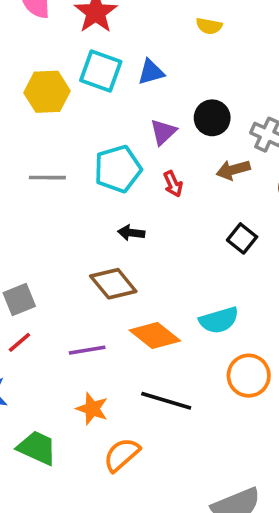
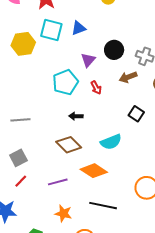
gray line: (47, 178) -> (20, 120), moved
cyan semicircle: (219, 320) -> (111, 142), moved

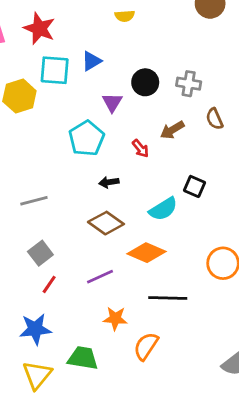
brown arrow: (128, 77) -> (172, 130), moved
red arrow: (96, 88) -> (141, 148), moved
black square: (136, 114) -> (195, 186), moved

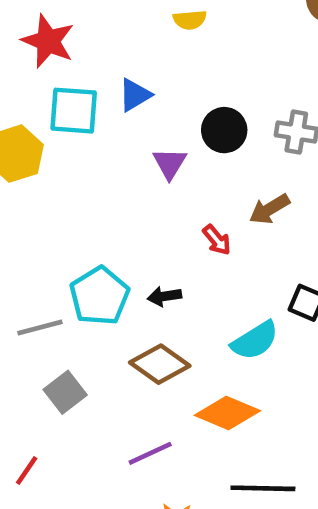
cyan pentagon: (86, 138) -> (99, 296), moved
gray square: (40, 253) -> (65, 392), moved
red line: (49, 284) -> (27, 471), moved

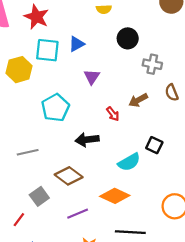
black circle: (224, 130) -> (128, 38), moved
cyan pentagon: (99, 296) -> (55, 108), moved
black arrow: (164, 296) -> (87, 140), size x1.5
brown diamond: (160, 364) -> (69, 176), moved
gray square: (65, 392) -> (39, 196), moved

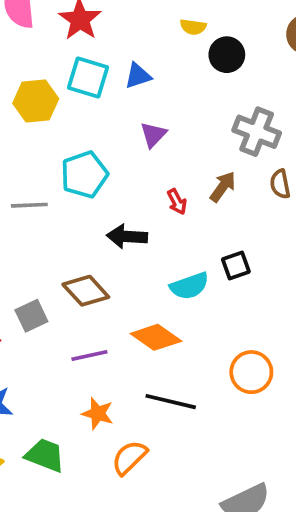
black circle: (128, 38) -> (227, 55), moved
gray cross: (152, 64) -> (257, 132), size x1.4
brown arrow: (138, 100) -> (223, 187), turned 144
black square: (154, 145) -> (236, 265), turned 35
gray line: (28, 152) -> (29, 205), moved

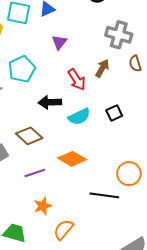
red arrow: (177, 202) -> (77, 80), size x1.5
cyan semicircle: (189, 286) -> (79, 117), moved
black line: (171, 402) -> (104, 195), moved
orange star: (98, 413) -> (43, 206), turned -30

